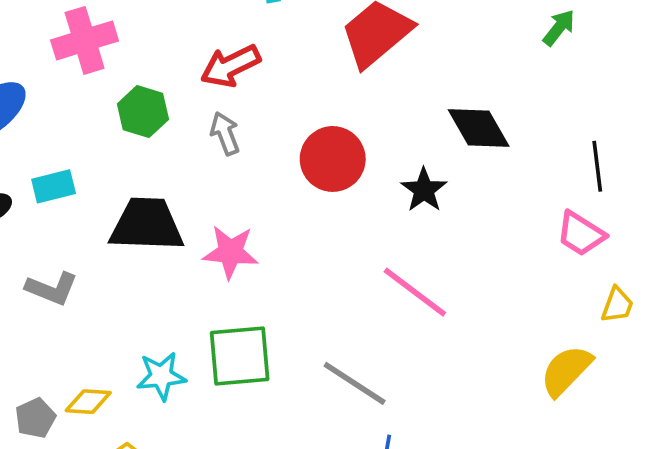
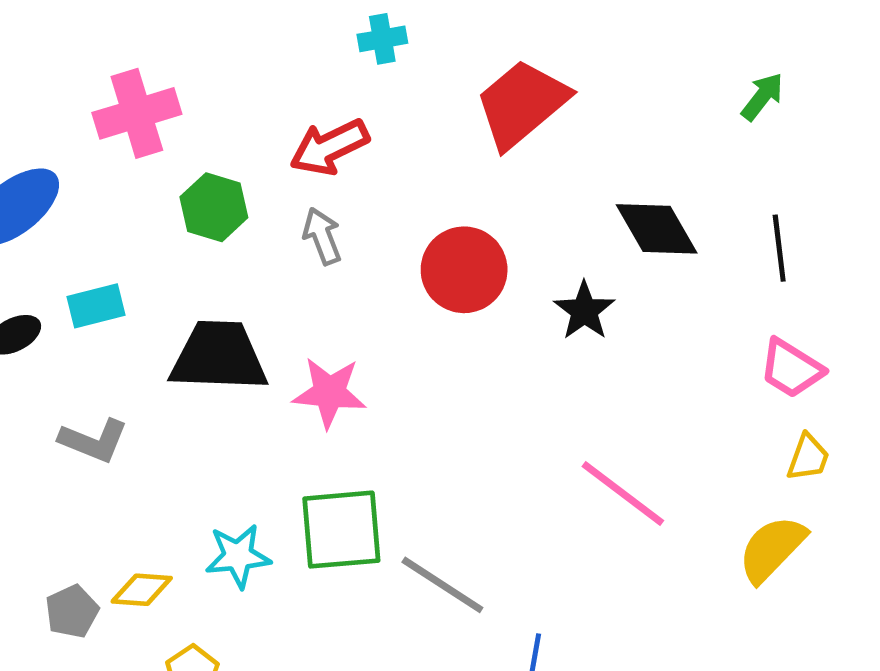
black line: (597, 166) -> (779, 248), moved
pink line: (415, 292) -> (623, 494), moved
yellow trapezoid: (617, 305) -> (808, 457), moved
gray line: (355, 383) -> (442, 585), moved

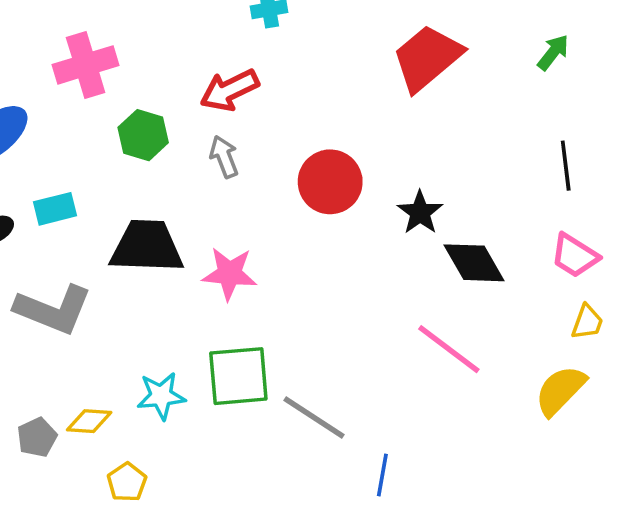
red trapezoid: (522, 104) -> (427, 58), moved
black diamond: (657, 229) -> (474, 263), moved
gray L-shape: (94, 441) -> (53, 310), size x1.5

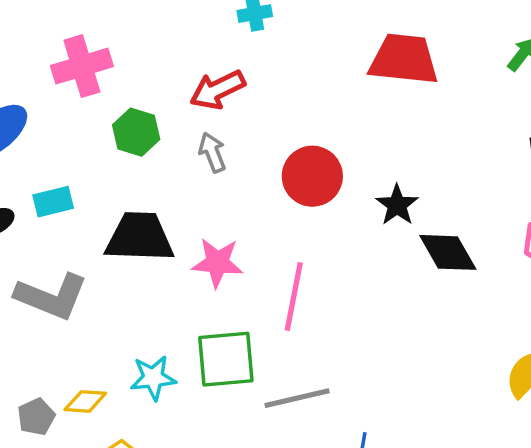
red trapezoid: (427, 58) -> (404, 59), turned 46
pink line: (449, 349) -> (294, 296), moved, turned 64
gray line: (314, 417) -> (297, 398), turned -46

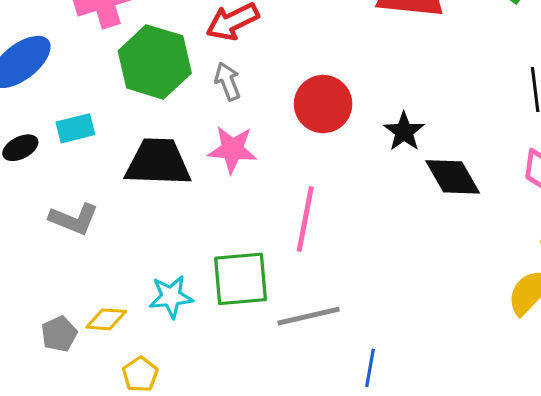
green hexagon: (136, 132) -> (155, 62), size x1.6
pink star: (217, 263) -> (232, 149), moved
gray L-shape: (51, 296) -> (74, 219), size x0.7

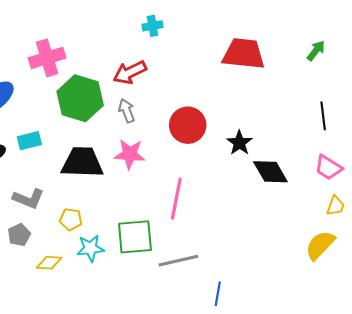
gray pentagon: (59, 334) -> (19, 235), moved
yellow pentagon: (140, 374) -> (71, 219), moved, turned -30

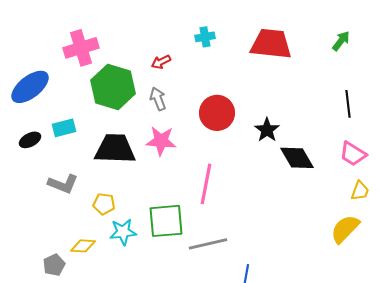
cyan cross: (153, 26) -> (205, 37), moved
red arrow: (130, 72) -> (161, 62), size x0.6
gray pentagon: (19, 235) -> (54, 265), moved

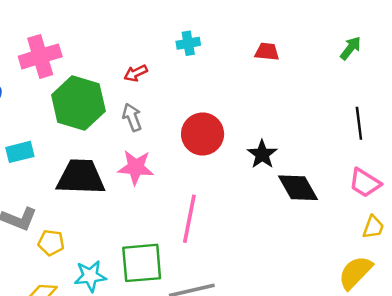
red trapezoid: (271, 44) -> (267, 52), size x0.5
yellow pentagon: (104, 204) -> (51, 243), moved

